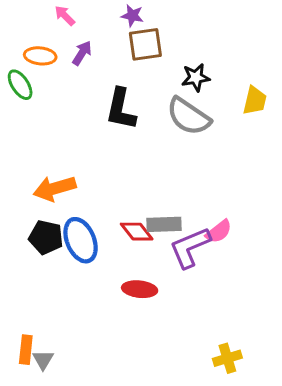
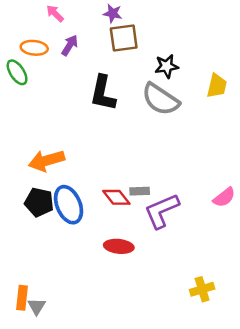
gray rectangle: (164, 224) -> (140, 191), size x0.7
pink semicircle: (219, 232) -> (224, 197), moved
yellow cross: (227, 358) -> (202, 289), moved

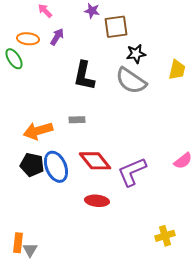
brown square: (124, 38) -> (116, 27), moved
gray rectangle: (140, 191) -> (77, 120), moved
red diamond: (116, 197) -> (95, 161), size x1.4

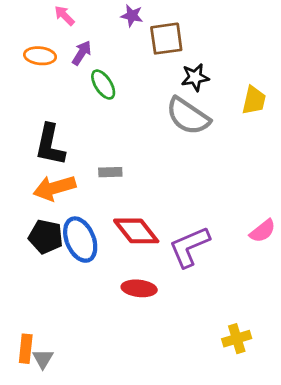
green ellipse: (14, 59) -> (103, 85), moved
black L-shape: (84, 76) -> (50, 145), moved

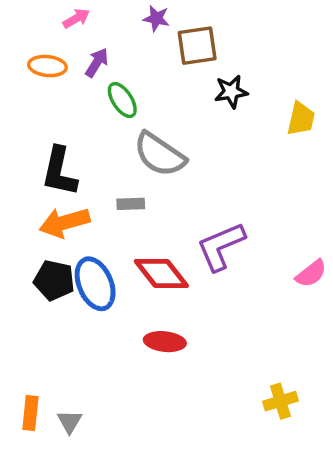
pink arrow: (64, 16) -> (76, 18), turned 105
gray semicircle: (188, 116) -> (160, 154), moved
purple L-shape: (189, 247) -> (221, 246), moved
gray triangle: (43, 359) -> (70, 422), moved

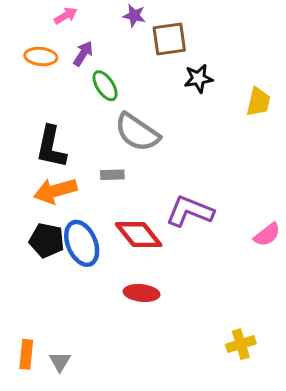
purple L-shape: (221, 246) -> (190, 211), turned 45

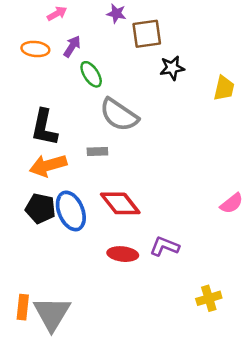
purple L-shape: (190, 211) -> (165, 246), moved, size x0.7
gray triangle: (60, 362) -> (52, 314), size x2.0

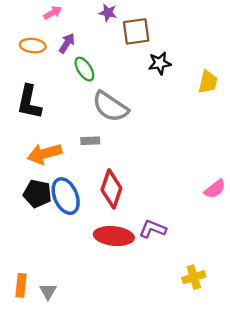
black L-shape: (44, 127) -> (29, 102), moved
red diamond: (120, 203) -> (111, 189), turned 57
red ellipse: (123, 254) -> (114, 236), size x1.4
gray triangle: (52, 314) -> (48, 291), size x0.5

